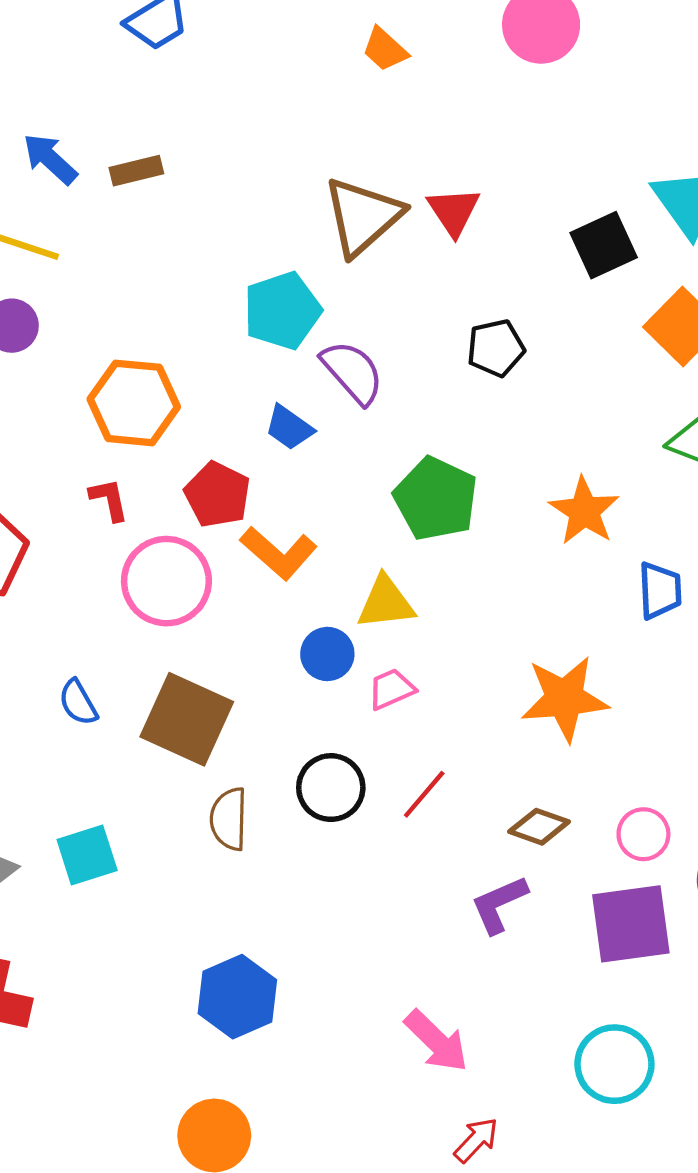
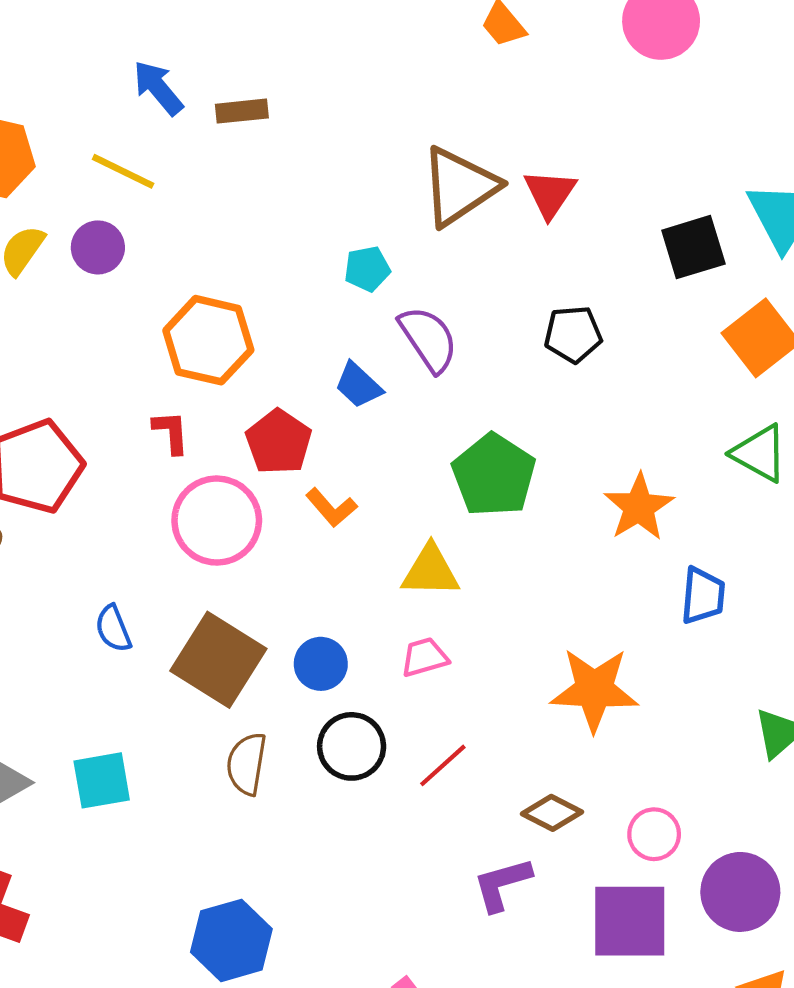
cyan pentagon: (282, 311) -> (367, 269), size x0.6
orange L-shape: (279, 553) -> (331, 508), size x0.7
blue circle: (327, 654) -> (321, 664), moved

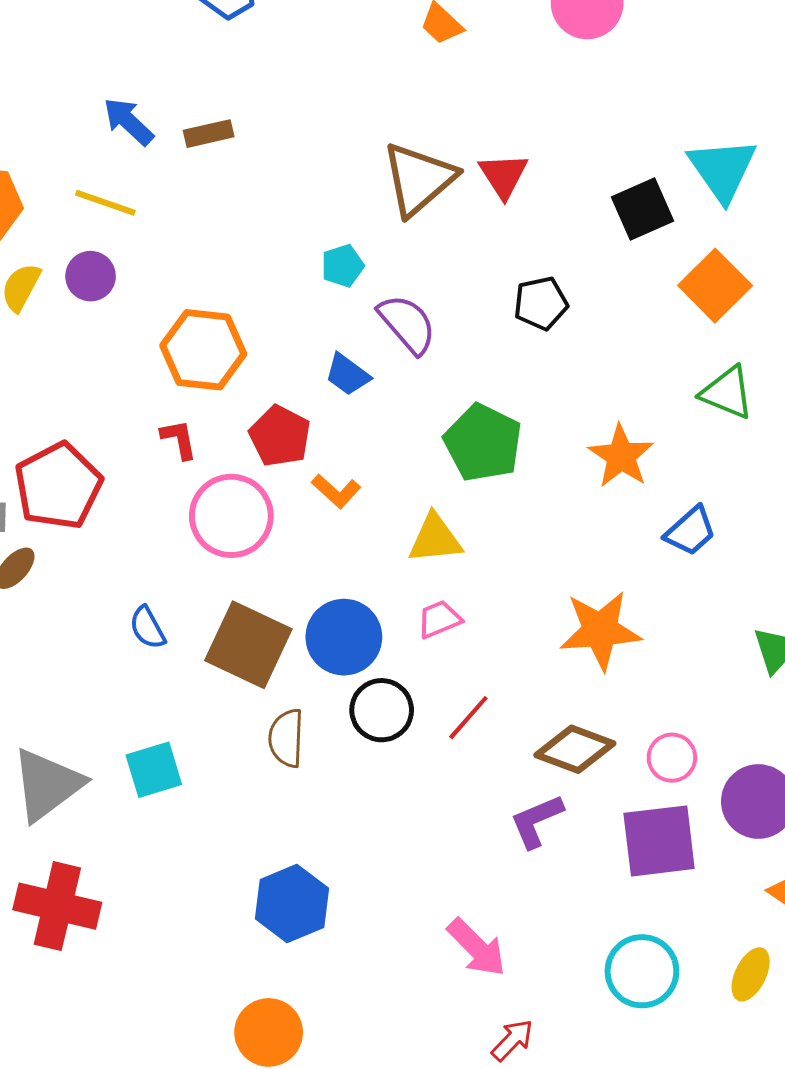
blue trapezoid: (703, 596) -> (690, 531), turned 50
blue circle: (321, 664) -> (344, 637), size x1.5
brown diamond: (552, 813) -> (575, 749), size x1.4

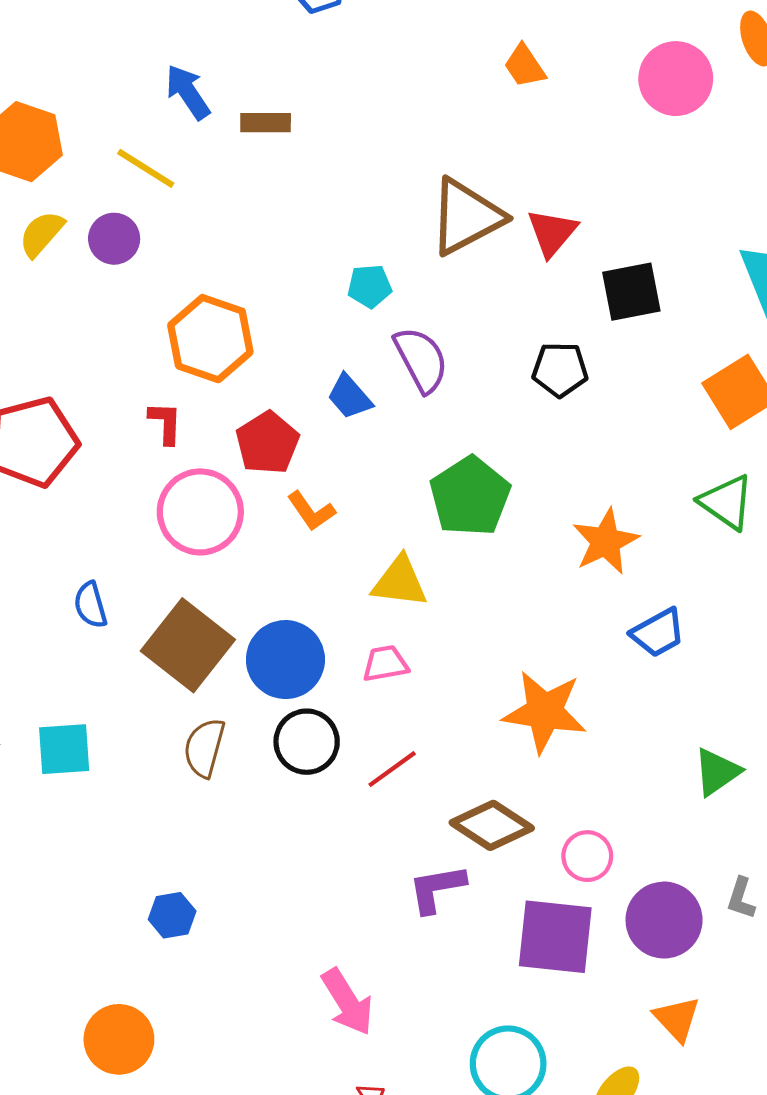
black square: (642, 209) -> (631, 292), moved
blue hexagon: (292, 904) -> (172, 915), size x0.6

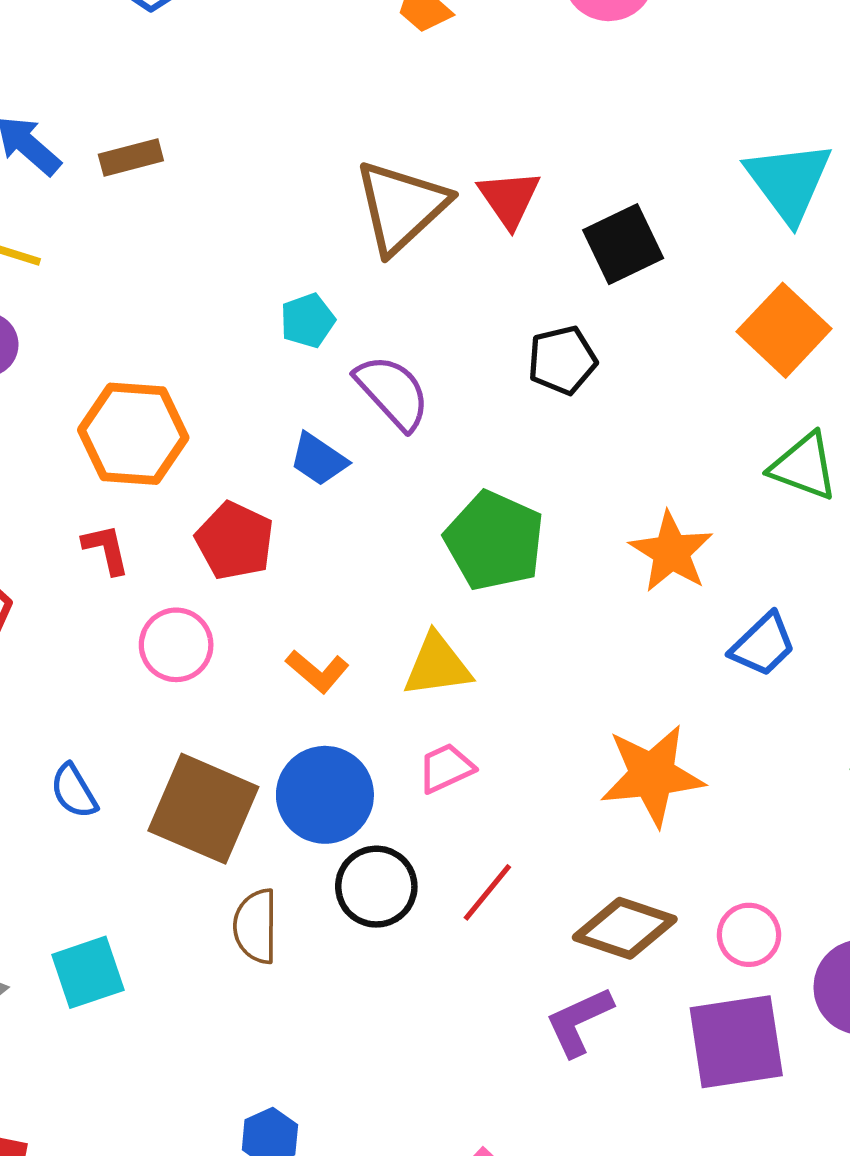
orange L-shape: (311, 511) -> (317, 671), moved
pink circle: (200, 512) -> (176, 645), size x0.7

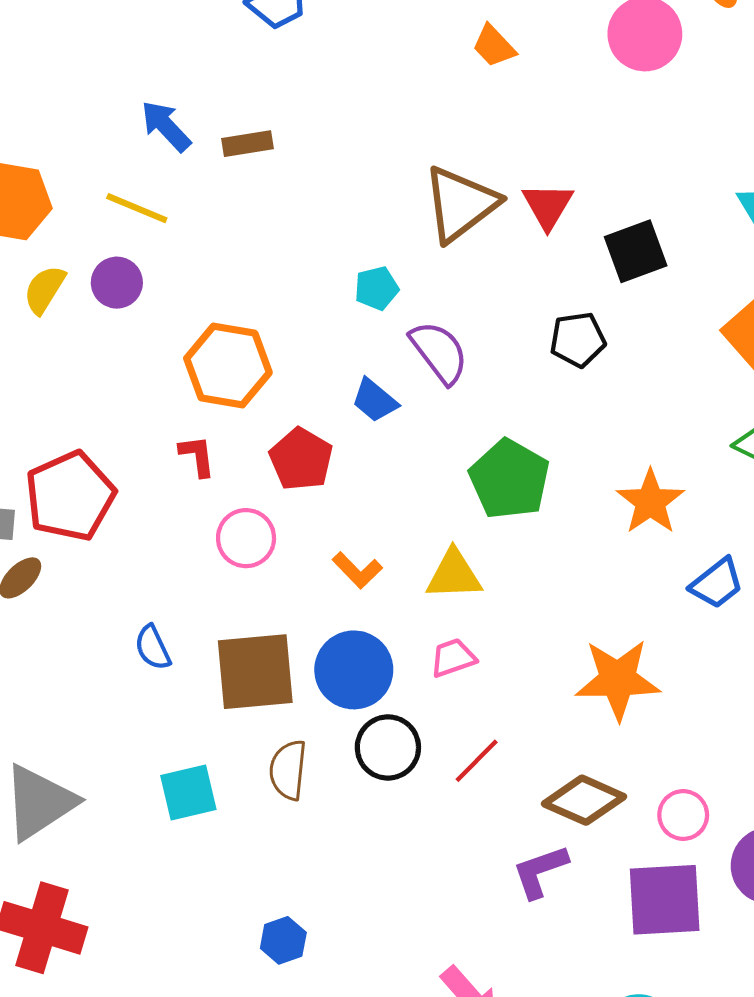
brown square: (203, 809) -> (255, 672), turned -34
cyan square: (88, 972) -> (188, 793), moved

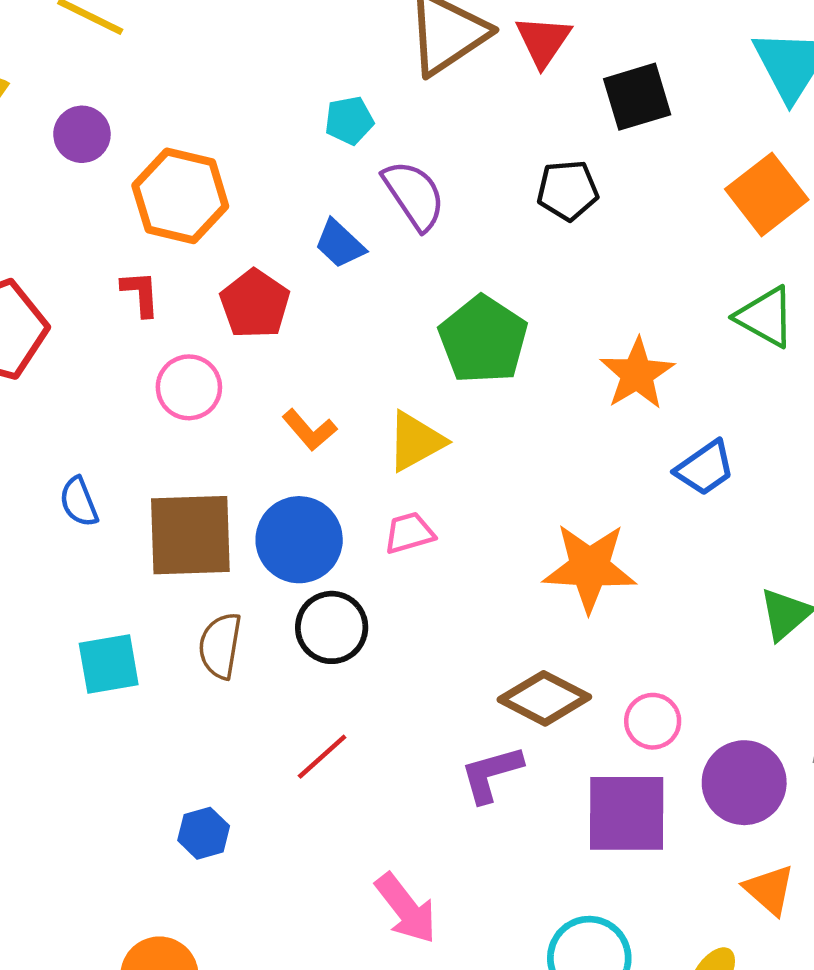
purple circle: (117, 283) -> (82, 134), moved
yellow triangle: (454, 575) -> (416, 441), turned -30
red line: (477, 761) -> (322, 757), moved

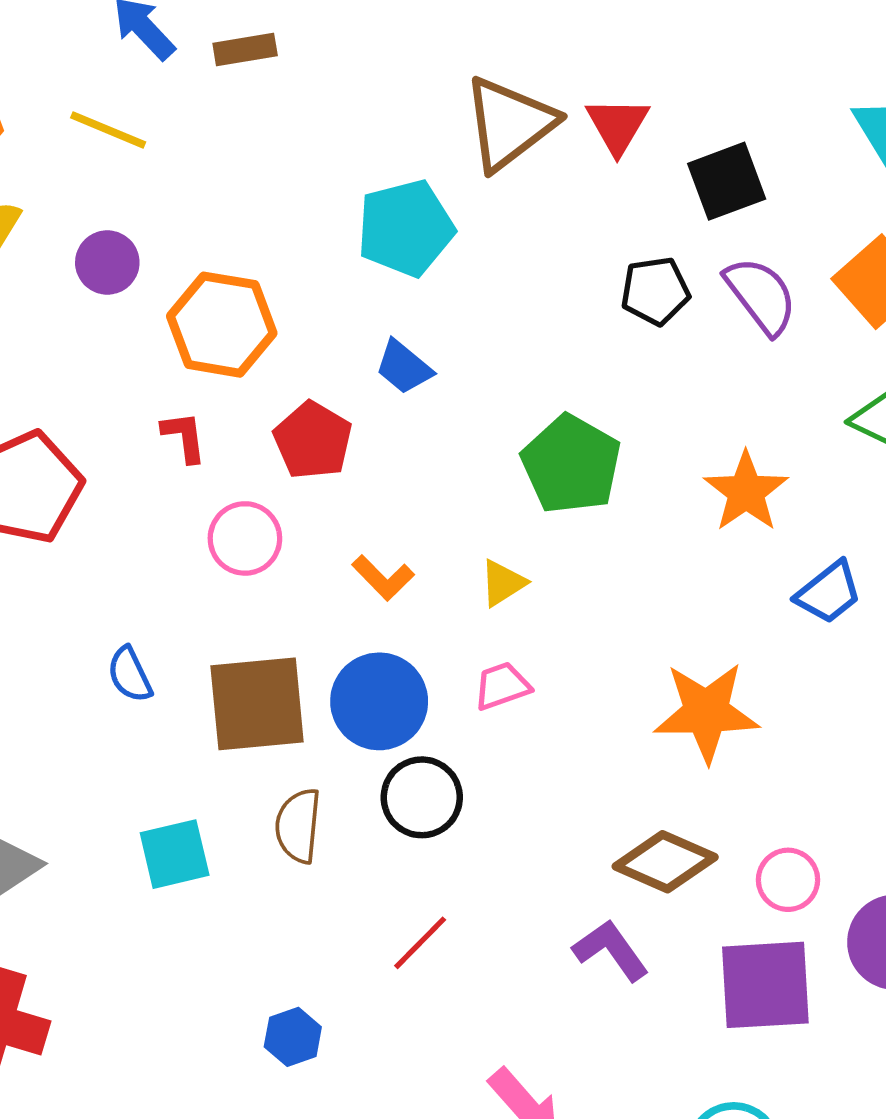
cyan pentagon: (349, 120) -> (406, 228), size x1.8
purple semicircle: (414, 195) -> (761, 296), moved
yellow triangle: (416, 441) -> (503, 583), size x0.7
purple L-shape: (491, 774) -> (611, 950), turned 74

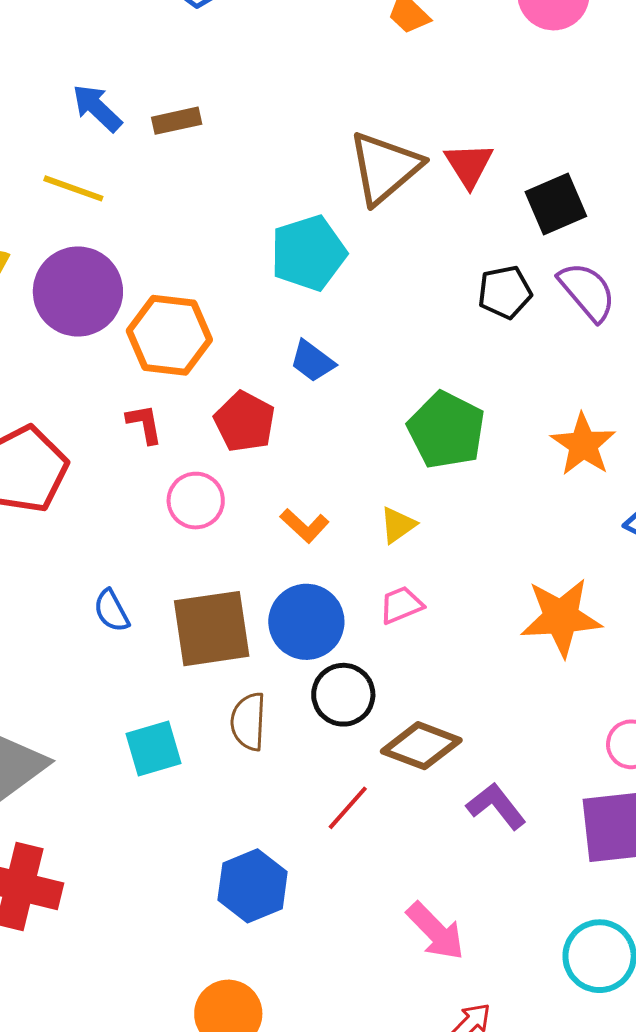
purple circle: (107, 262) -> (78, 291), size x1.8
brown diamond: (665, 862) -> (421, 746), moved
blue hexagon: (293, 1037) -> (253, 886), size x1.6

